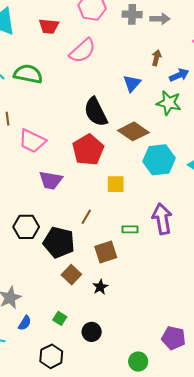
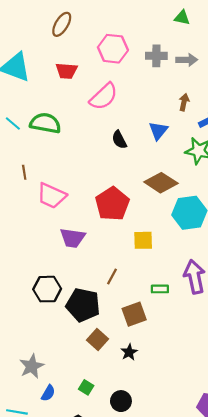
black semicircle: (96, 112) -> (119, 140), moved, size x0.6

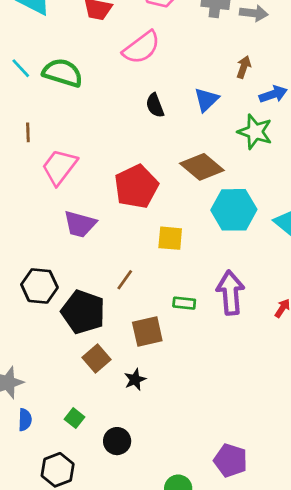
pink trapezoid: (52, 196) -> (59, 167), turned 96
blue semicircle: (48, 393) -> (25, 420), turned -35

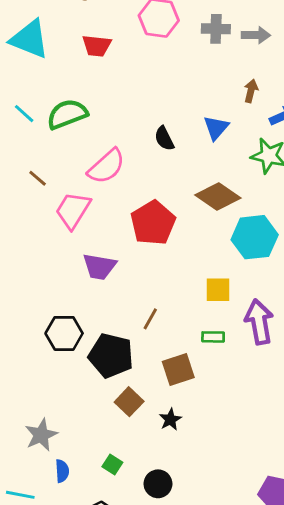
pink semicircle: (141, 47) -> (107, 166), moved
green semicircle: (63, 73) -> (67, 114), turned -33
brown line: (28, 132) -> (38, 178), turned -42
yellow square: (170, 238) -> (218, 290), moved

